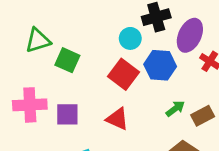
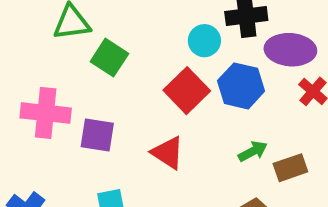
purple ellipse: (190, 35) -> (290, 50), turned 60

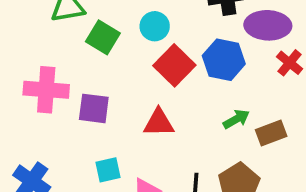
cyan circle: (204, 41) -> (155, 26), moved
red triangle: (168, 153) -> (159, 123), turned -32

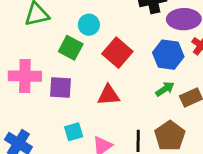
cyan circle: (155, 26) -> (89, 25), moved
green square: (103, 37) -> (71, 48), moved
blue hexagon: (224, 60) -> (168, 55), moved

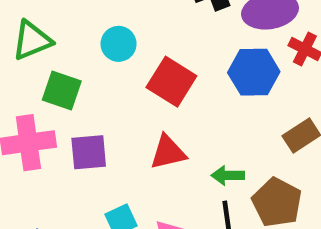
green square: (71, 48) -> (62, 90), moved
green arrow: (165, 89) -> (228, 175), moved, turned -138

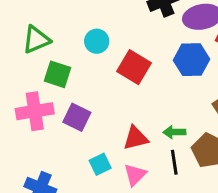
purple square: (89, 152) -> (77, 117), turned 32
red triangle: (168, 152) -> (136, 138), moved

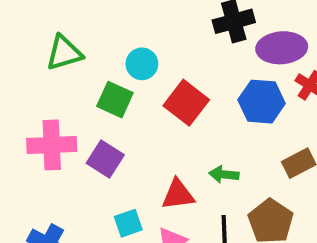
green square: (57, 74) -> (115, 100), moved
green arrow: (174, 132) -> (224, 174), moved

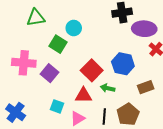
blue hexagon: (262, 102) -> (123, 64), moved
red square: (186, 103) -> (92, 70), moved
cyan square: (128, 223) -> (57, 106), turned 32

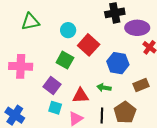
green square: (58, 44) -> (65, 60), moved
red square: (92, 70) -> (89, 45), moved
purple square: (50, 73) -> (52, 86), moved

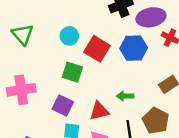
green triangle: (30, 22) -> (23, 34), turned -48
blue hexagon: (118, 63) -> (134, 48), moved

